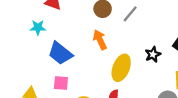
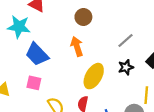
gray line: (130, 14) -> (125, 41), moved
cyan star: (38, 28) -> (19, 27), size x1.5

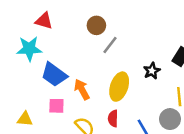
gray line: (125, 41) -> (110, 45), moved
orange arrow: (77, 46) -> (82, 89), moved

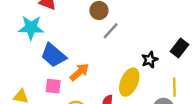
yellow ellipse: (119, 87) -> (129, 82), moved
orange arrow: (82, 89) -> (79, 72), turned 72

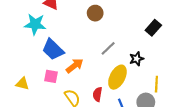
gray line: (111, 31) -> (108, 48), moved
black rectangle: (179, 48) -> (153, 28), moved

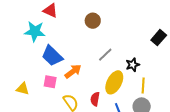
black rectangle: (153, 28) -> (159, 38), moved
yellow line: (156, 84) -> (143, 86), moved

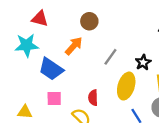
orange arrow: (73, 71) -> (74, 46), moved
red semicircle: (95, 99) -> (93, 98), moved

